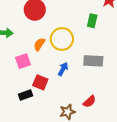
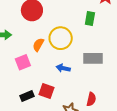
blue arrow: (63, 69) -> (63, 68), turned -104
red square: (40, 82) -> (46, 91), moved
red semicircle: (89, 101) -> (91, 99), turned -32

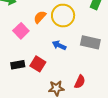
pink square: (23, 62) -> (21, 31), turned -35

